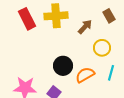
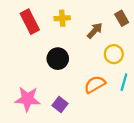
yellow cross: (56, 16) -> (62, 18), size x0.6
black circle: (63, 66) -> (58, 59), moved

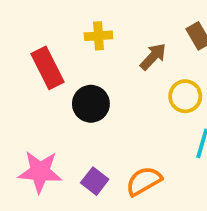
red rectangle: (30, 22) -> (48, 68), moved
orange semicircle: (95, 84) -> (144, 181), moved

